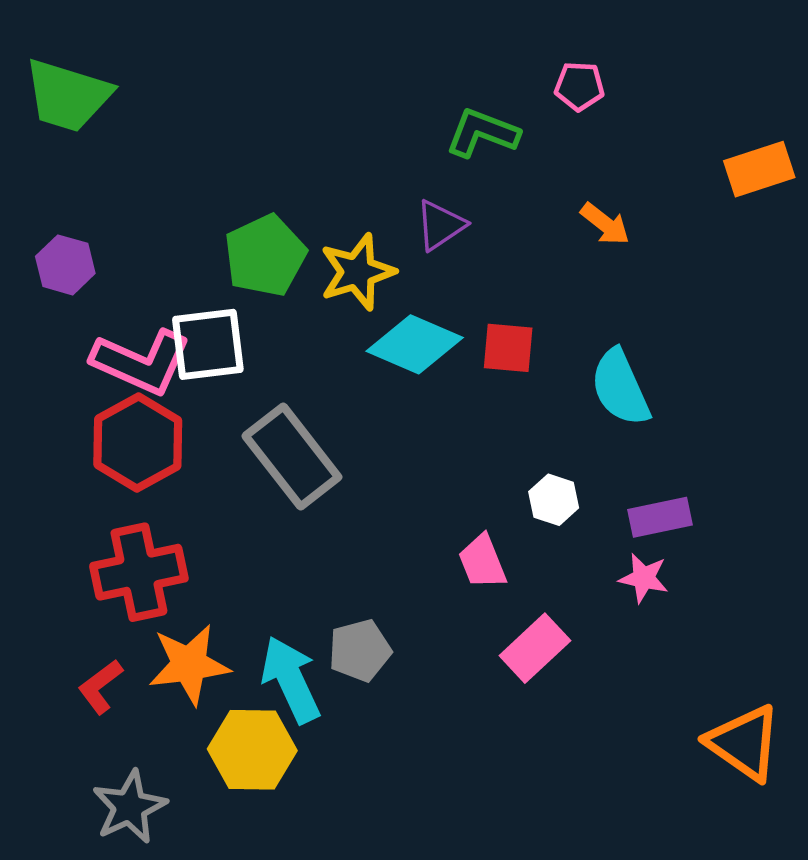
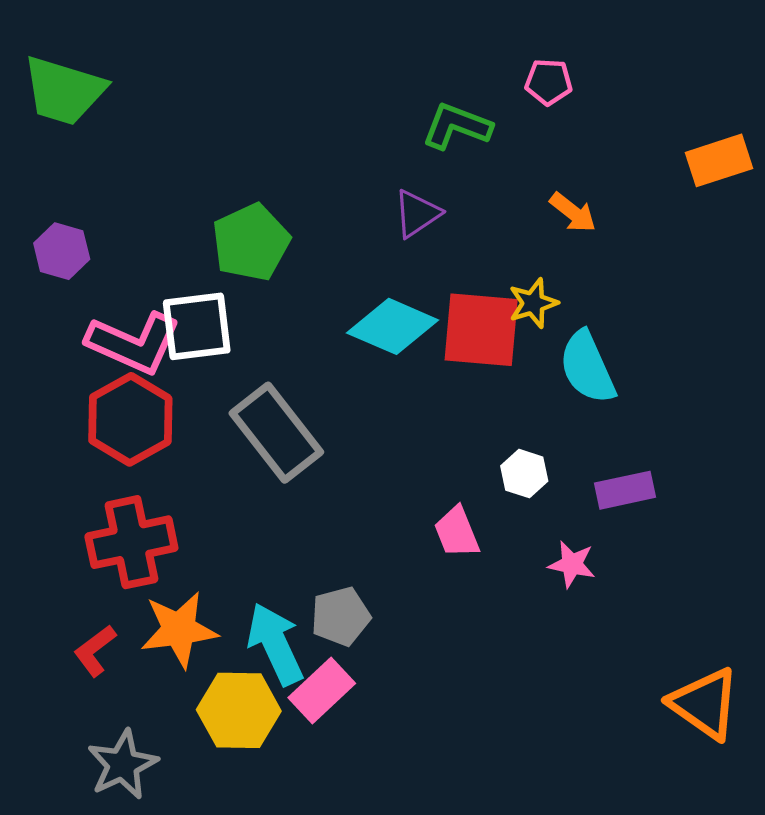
yellow star: (357, 272) -> (533, 303), moved, size x0.7
red square: (508, 348) -> (481, 330), size x1.6
pink star: (644, 578) -> (572, 564), moved
pink rectangle: (535, 648) -> (322, 690), moved

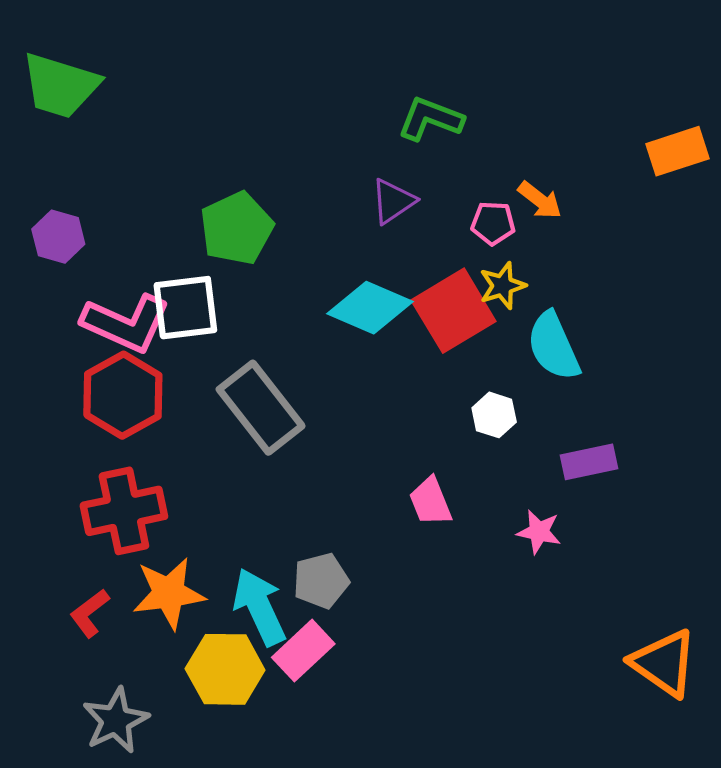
pink pentagon: (549, 82) -> (493, 223), moved
red square: (481, 330) -> (453, 311), turned -36
white hexagon: (524, 474) -> (494, 415), moved

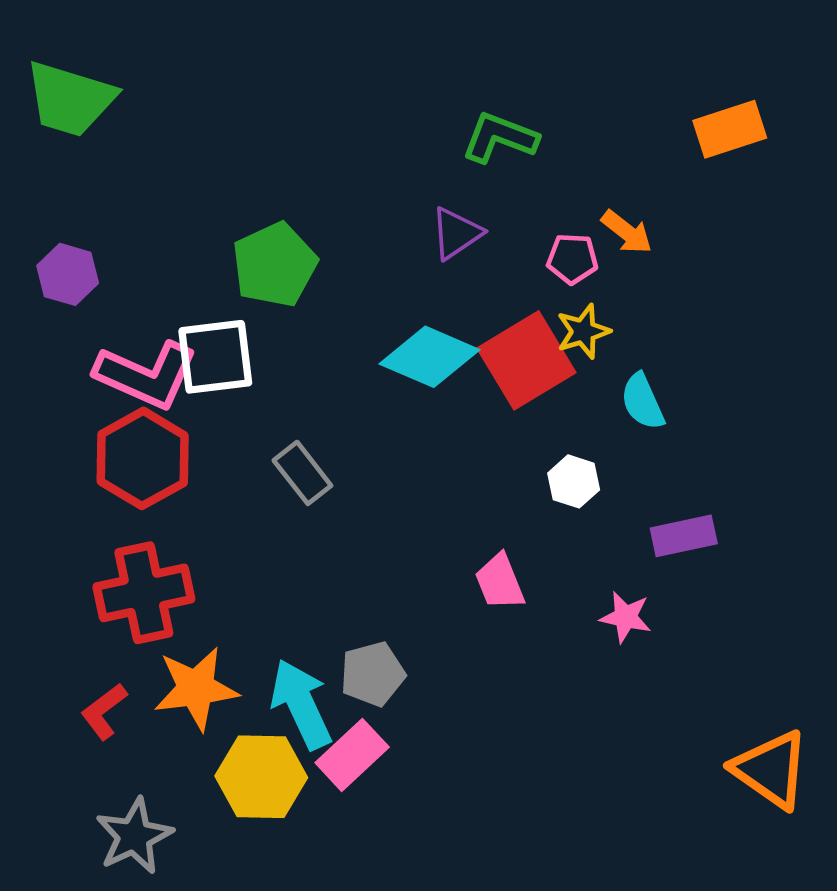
orange rectangle: (678, 151) -> (730, 129), moved
cyan semicircle: (553, 346) -> (643, 402), size x0.7
gray rectangle: (261, 408) -> (302, 473), size x0.6

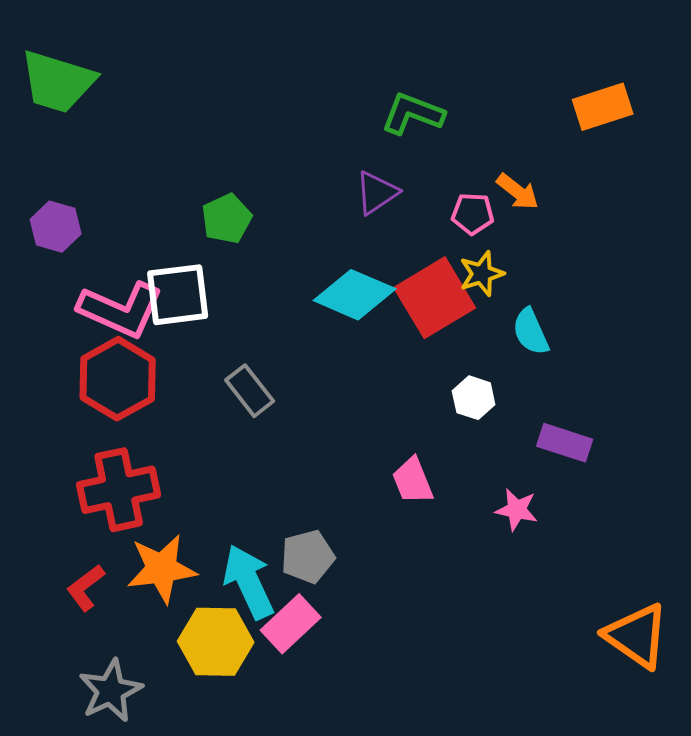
green pentagon: (275, 265) -> (227, 219), size x0.7
purple rectangle: (684, 536) -> (565, 443), turned 30

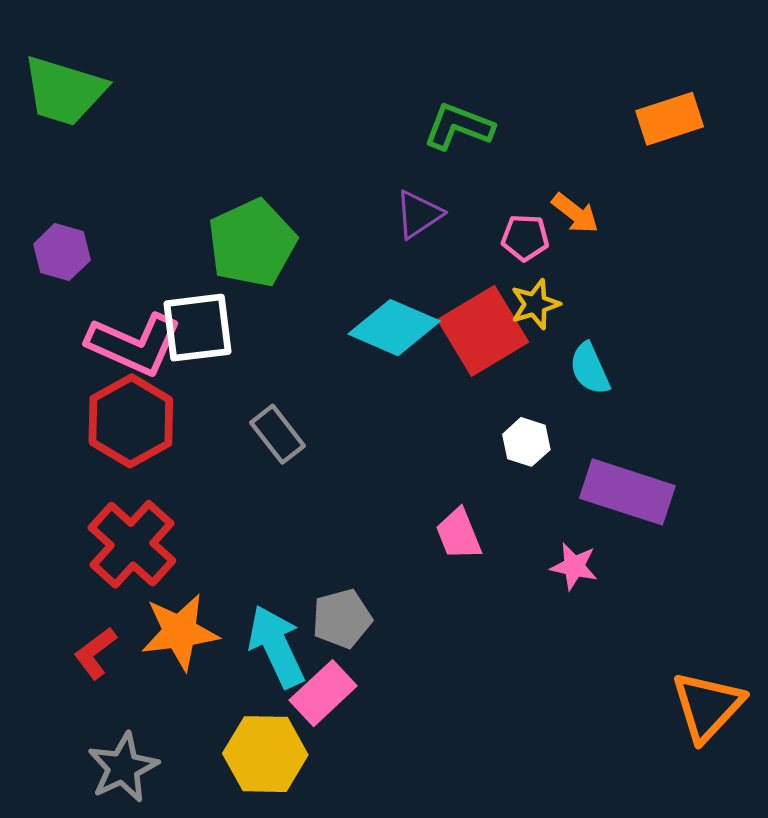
green pentagon: (227, 219) -> (252, 243), size x1.6
purple rectangle: (565, 443) -> (627, 492), size x1.5
red cross: (119, 490) -> (132, 544), turned -36
orange triangle: (637, 636) -> (707, 706), turned 38
yellow hexagon: (216, 642) -> (265, 754), moved

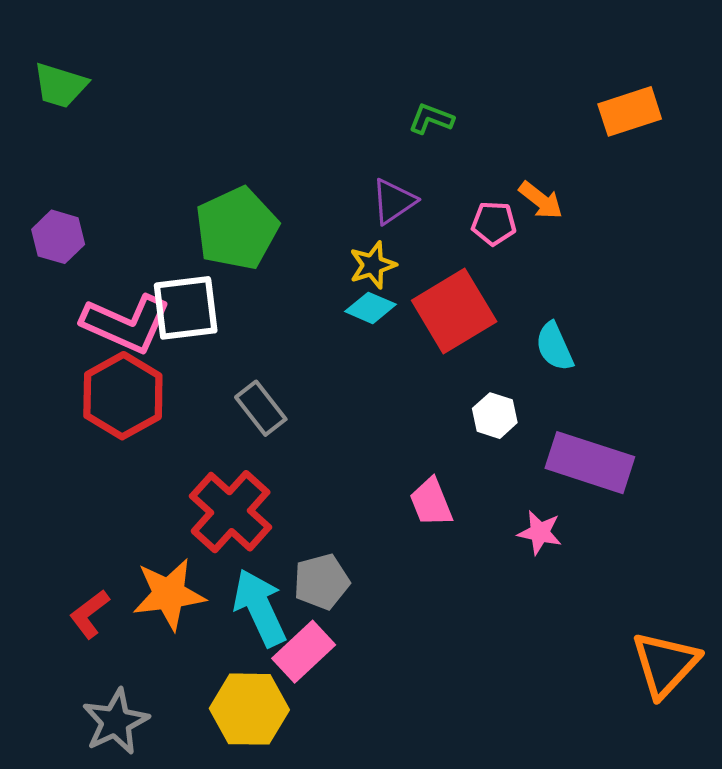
green trapezoid: (64, 91) -> (60, 85), size x0.7
green L-shape: (459, 127) -> (431, 119), size x0.7
yellow star: (535, 304) -> (373, 265), moved
cyan diamond: (394, 328) -> (371, 308), size x0.6
red cross: (132, 544) -> (231, 512), moved

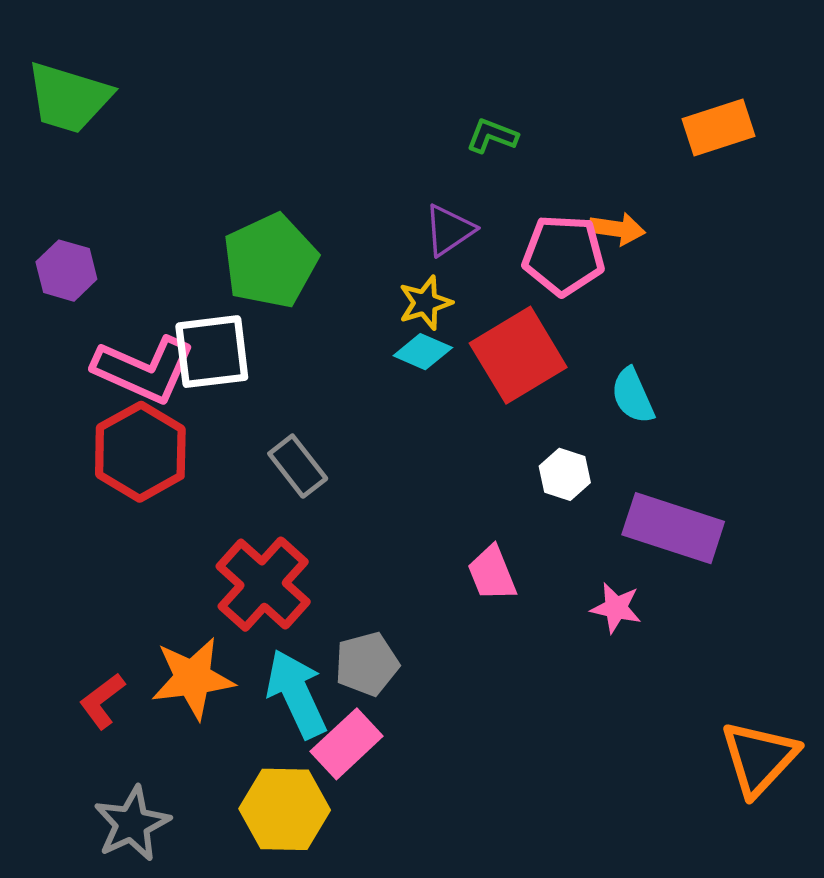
green trapezoid: (60, 85) -> (69, 98), size x1.4
orange arrow: (541, 200) -> (617, 229), turned -30
pink pentagon: (494, 223) -> (564, 255), size x1.6

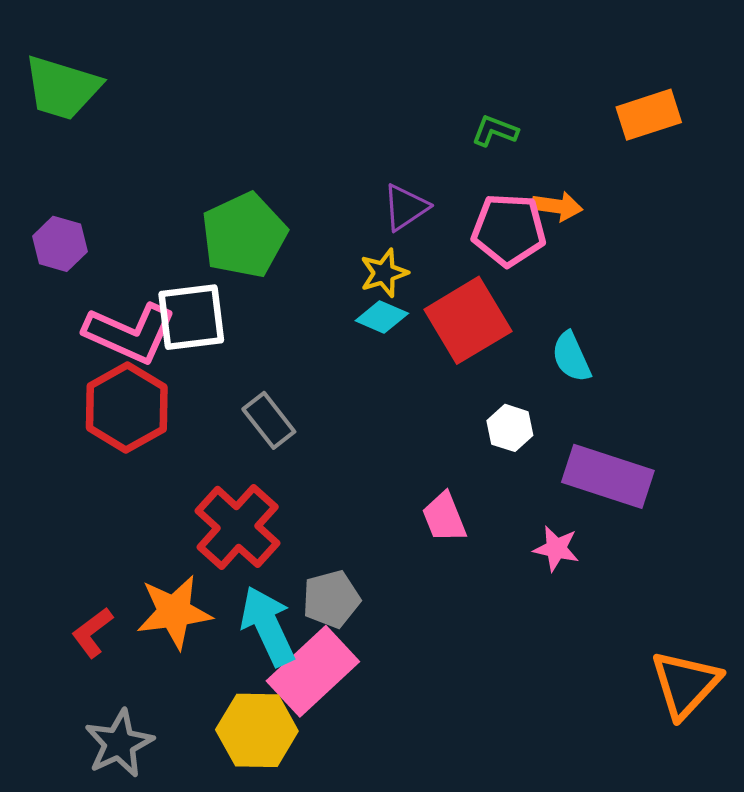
green L-shape: (492, 136) -> (495, 131), moved
pink rectangle: (347, 744) -> (313, 671), size x1.4

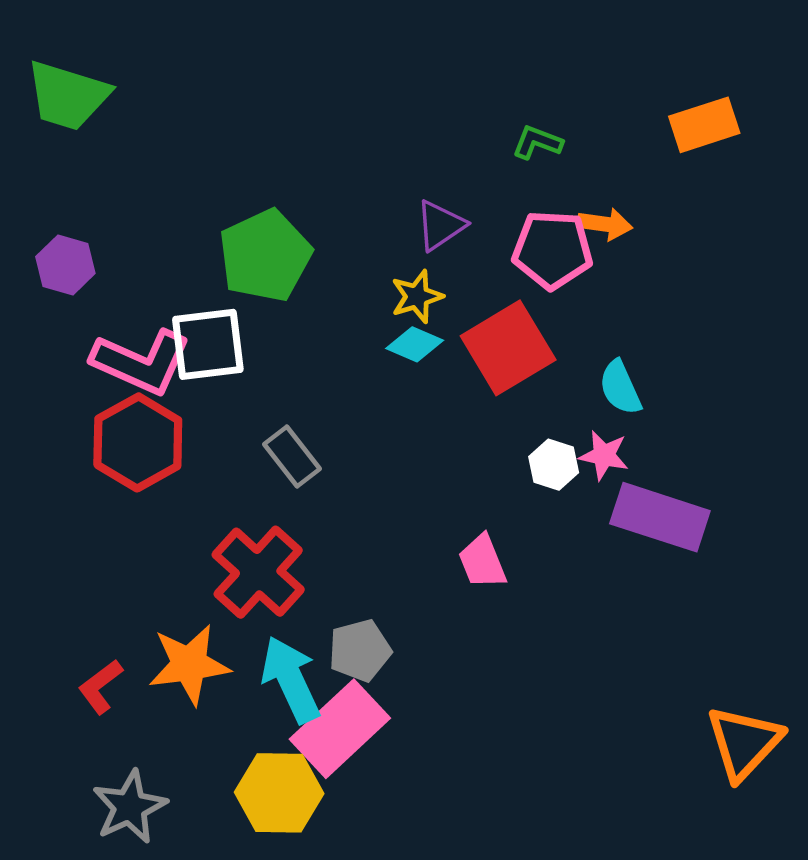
pink star: (556, 549) -> (604, 455), moved

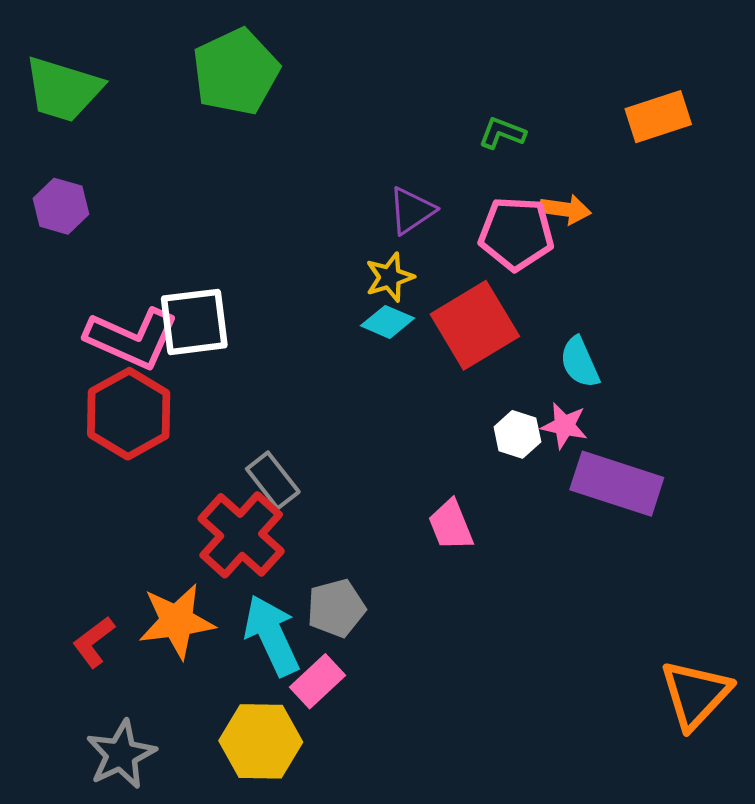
green pentagon: (265, 256) -> (236, 72), moved
purple hexagon: (65, 265) -> (61, 206), moved
gray rectangle: (292, 457) -> (273, 480), moved
pink rectangle: (340, 729) -> (318, 681), size x0.6

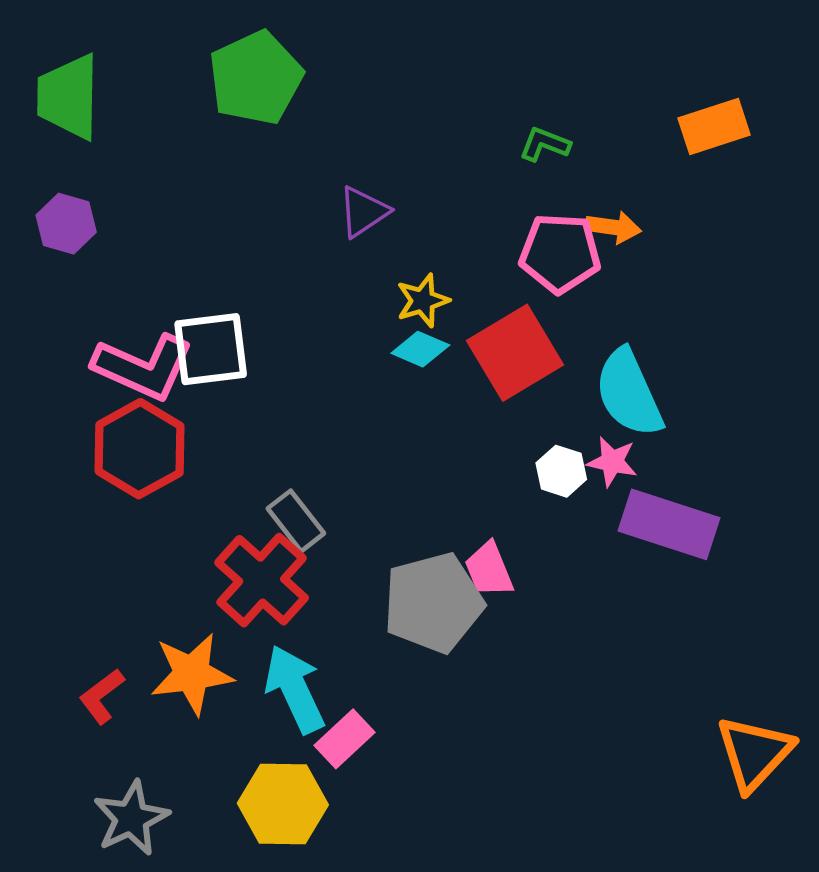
green trapezoid: (63, 89) -> (68, 97), turned 74
purple triangle: (411, 211) -> (363, 212), moved
cyan semicircle: (580, 362) -> (629, 393), size x1.6
gray pentagon: (336, 608) -> (433, 603), moved, size x1.6

